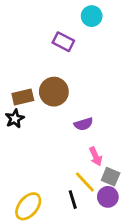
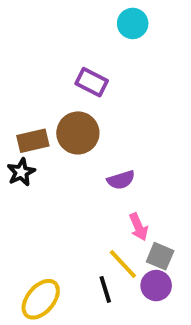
purple rectangle: (63, 42) -> (92, 82), moved

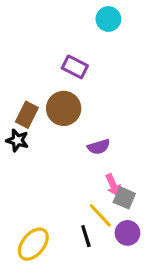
brown rectangle: (33, 141) -> (27, 115), turned -50
black star: (21, 172) -> (17, 140), turned -30
gray square: (160, 256) -> (124, 198), moved

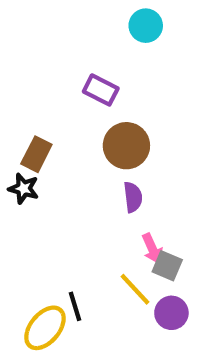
brown circle: (64, 108) -> (126, 146), moved
purple semicircle: (99, 147) -> (133, 197), turned -80
black line: (86, 236) -> (75, 306), moved

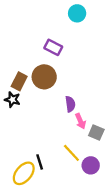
brown circle: (126, 146) -> (44, 77), moved
pink arrow: (152, 249) -> (80, 121), moved
gray square: (167, 266) -> (96, 132), moved

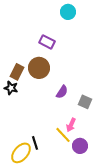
purple semicircle: (70, 104) -> (62, 92), turned 40
pink arrow: (80, 121) -> (71, 125), moved, turned 48
gray square: (96, 132) -> (85, 102), moved

